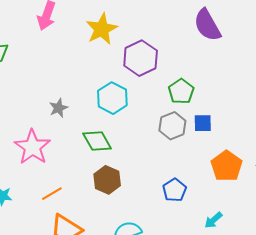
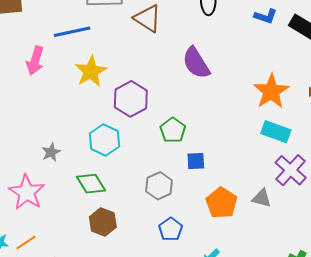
gray hexagon: (172, 126) -> (159, 186), moved
orange line: (52, 194) -> (26, 242), moved

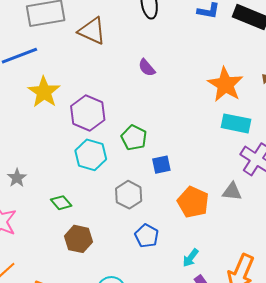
purple semicircle: (196, 63) -> (147, 68), size x0.6
cyan hexagon: (104, 140) -> (91, 155), moved
green diamond: (91, 184) -> (61, 203), size x0.7

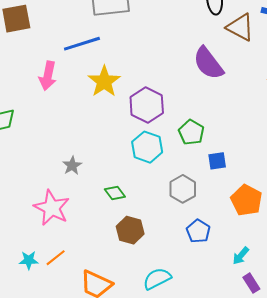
brown triangle: (92, 31) -> (240, 27), moved
purple semicircle: (147, 68) -> (208, 63), size x1.8

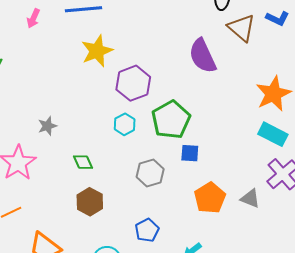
pink arrow: (48, 76) -> (33, 18), moved, size x0.7
green pentagon: (191, 132) -> (171, 120), size x1.5
cyan hexagon: (147, 147) -> (125, 124), size x0.7
blue pentagon: (198, 231) -> (147, 230), moved

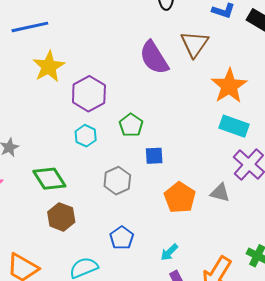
brown triangle: (242, 28) -> (194, 44), moved, turned 32
green pentagon: (171, 120) -> (131, 125), size x0.6
green diamond: (83, 162) -> (49, 179), size x1.6

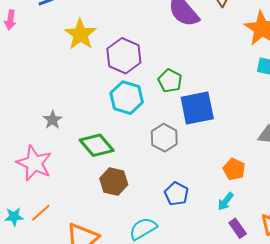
cyan hexagon: (86, 136) -> (127, 98), size x1.5
blue square: (154, 156) -> (197, 108), size x1.8
orange pentagon: (180, 198) -> (234, 169), moved, size x0.7

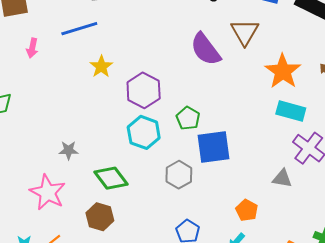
yellow star: (80, 34) -> (101, 67), size x0.7
gray star: (53, 120) -> (68, 150), turned 30
brown hexagon: (114, 182) -> (100, 217), moved

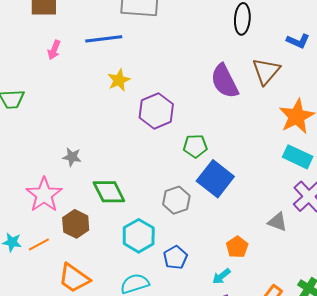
green pentagon: (188, 118) -> (195, 146), turned 30
cyan hexagon: (144, 132) -> (139, 236), moved
blue square: (214, 147) -> (215, 179), turned 36
brown hexagon: (100, 217) -> (76, 224), moved

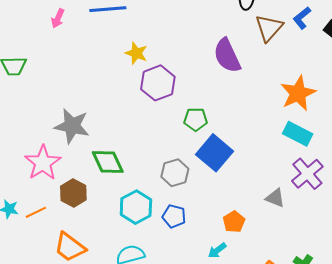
blue L-shape: (298, 41) -> (302, 18), turned 115
brown triangle: (266, 71) -> (269, 28), moved
yellow star: (119, 80) -> (136, 53), moved, turned -30
gray star: (72, 157) -> (72, 126), size x1.8
blue pentagon: (175, 257) -> (174, 216), moved, turned -30

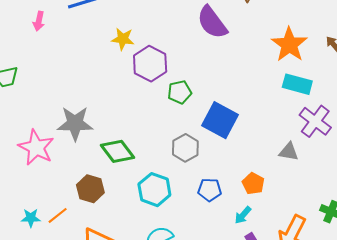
green pentagon: (196, 119) -> (180, 92), moved
pink star: (43, 163) -> (36, 147), moved
blue pentagon: (174, 216) -> (210, 190), moved

